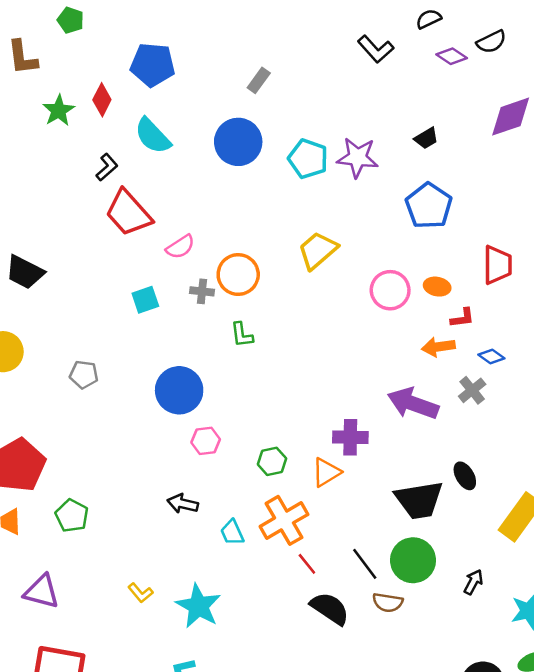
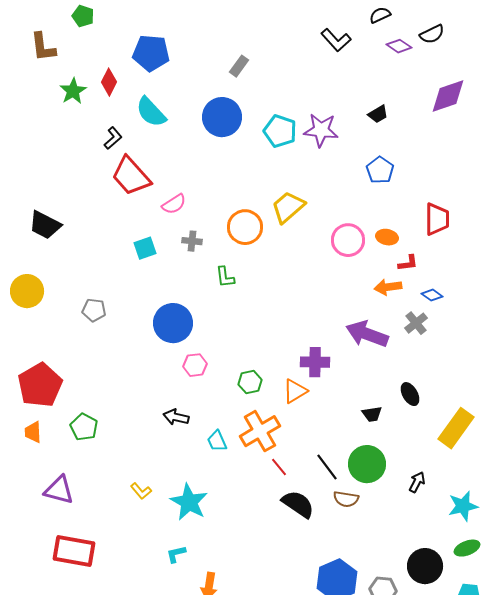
blue pentagon: (429, 206) -> (380, 170), size x0.7
orange circle: (238, 275) -> (245, 227), moved
black trapezoid: (419, 500) -> (372, 414), size x0.5

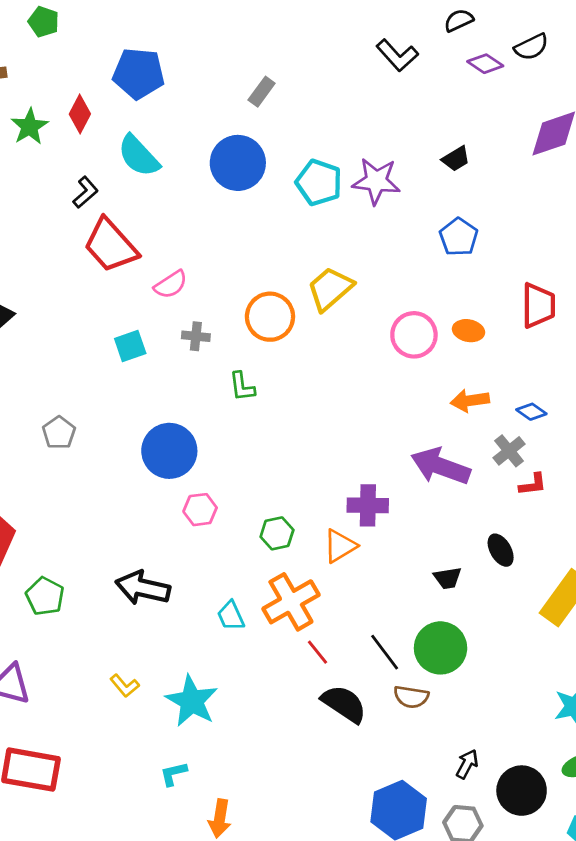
red L-shape: (408, 263) -> (533, 484), moved
gray pentagon: (94, 310) -> (59, 433), turned 30
black arrow: (176, 417) -> (143, 588), moved, size x1.5
black arrow: (417, 482) -> (467, 764), moved

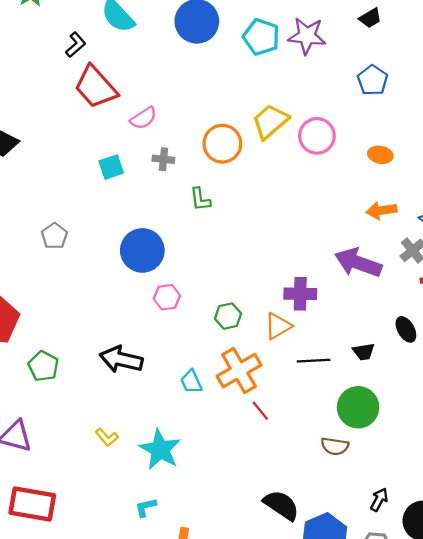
pink circle: (414, 335) -> (317, 136), moved
black line: (385, 652) -> (314, 361), moved, turned -56
black semicircle: (344, 704) -> (281, 505), moved

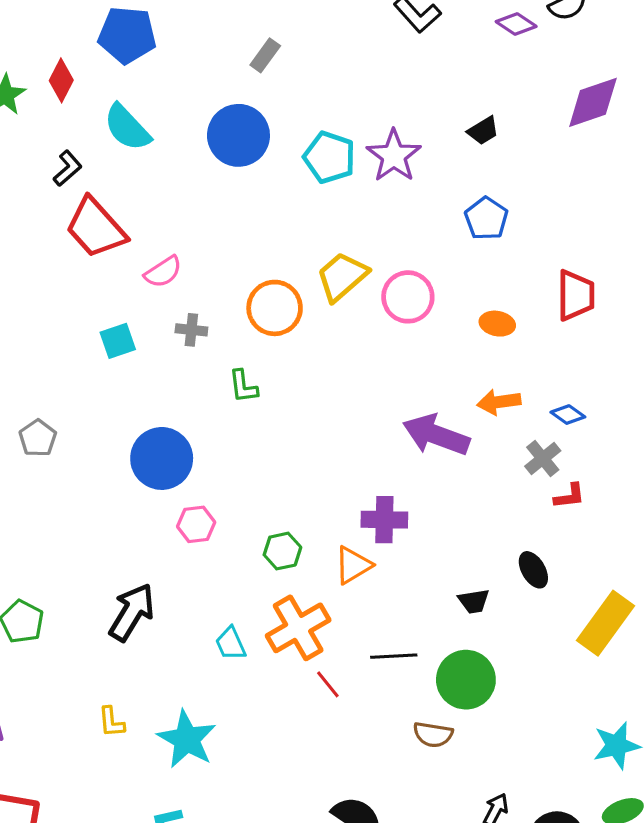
purple star: (307, 36) -> (394, 156), turned 30
purple arrow: (358, 263) -> (436, 435), moved
black arrow: (121, 359) -> (132, 612), turned 108
black line: (314, 361) -> (394, 656), moved
yellow L-shape: (107, 437) -> (111, 722), turned 35

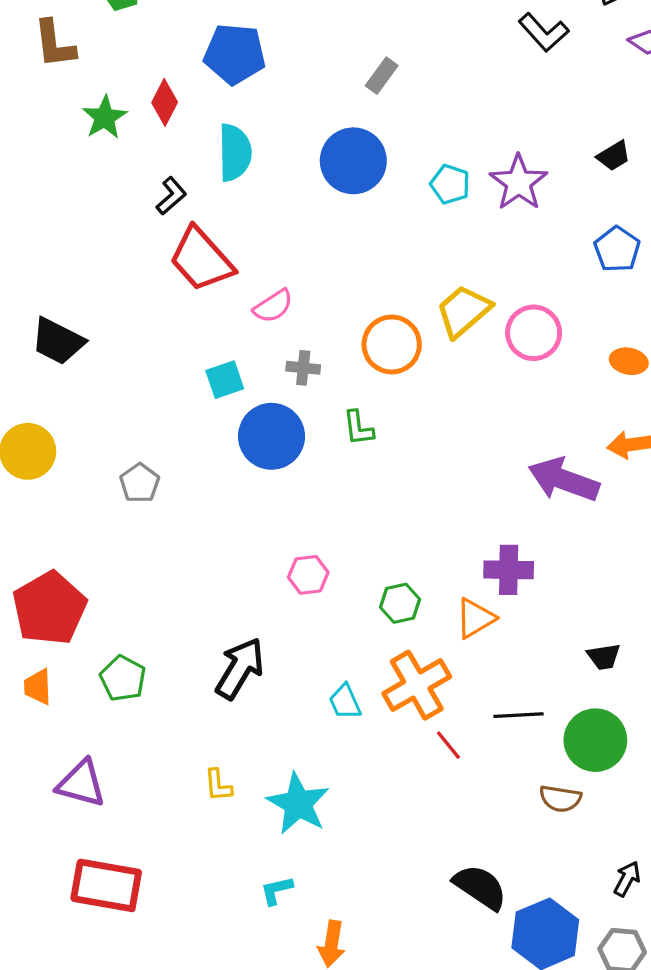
cyan semicircle: (127, 128) -> (235, 152), turned -138
cyan pentagon: (329, 157) -> (450, 184), size x0.7
blue circle: (162, 458) -> (271, 436), moved

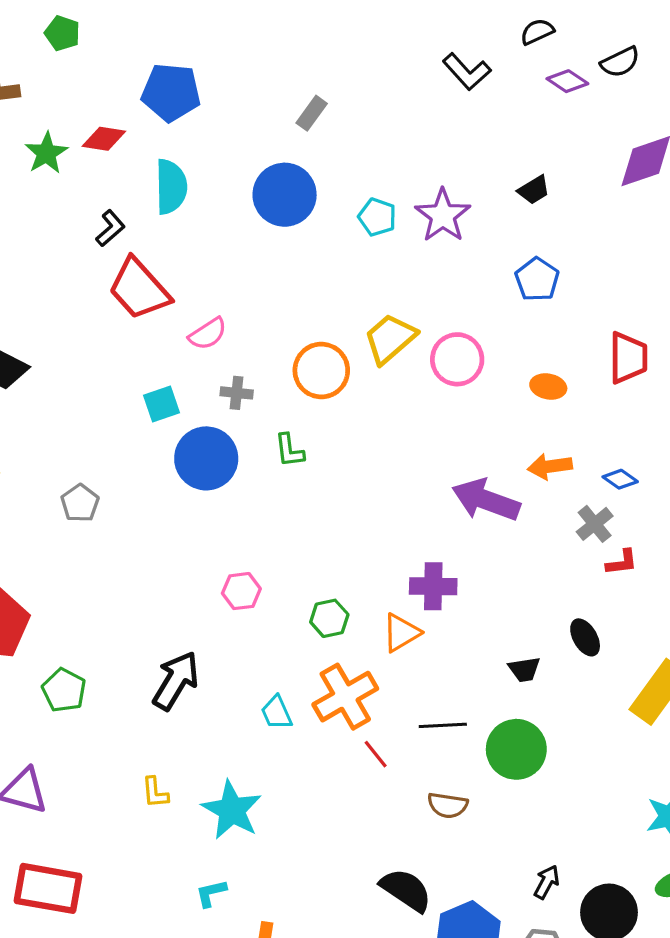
red diamond: (165, 102) -> (104, 139), turned 72
brown semicircle: (560, 799) -> (448, 805), moved

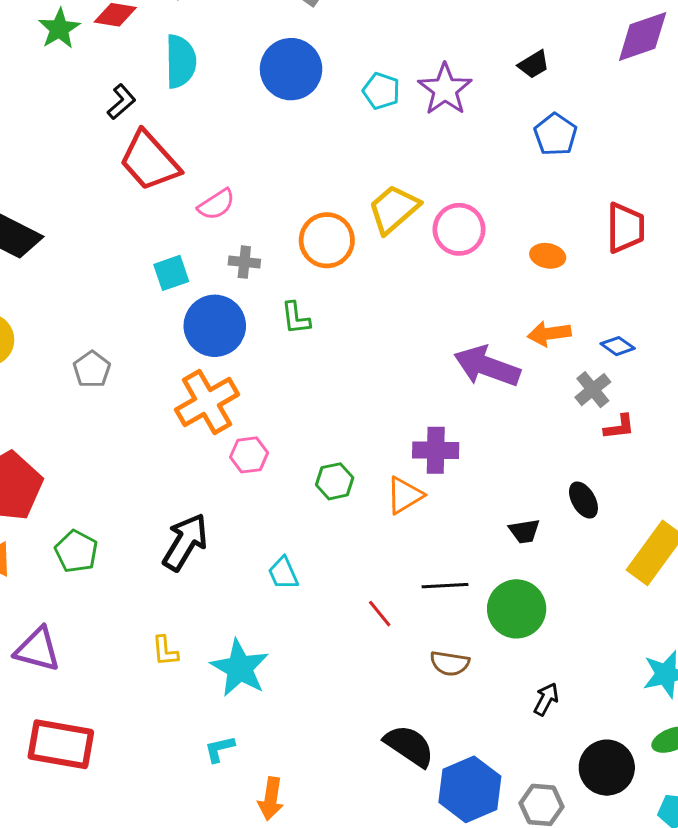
blue pentagon: (537, 279) -> (555, 134), moved
orange cross: (345, 697) -> (207, 402), moved
black arrow: (547, 882) -> (546, 699), moved

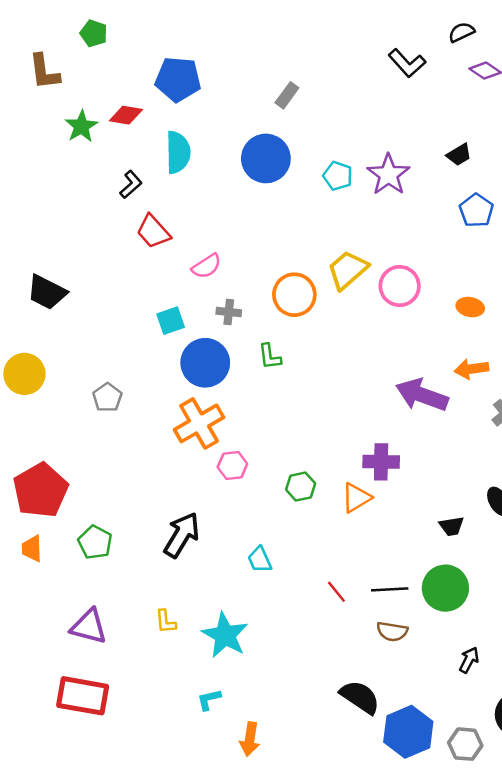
red trapezoid: (149, 161) -> (153, 232), size x0.7
black line: (445, 586) -> (390, 589), moved
purple triangle: (37, 649) -> (89, 626), moved

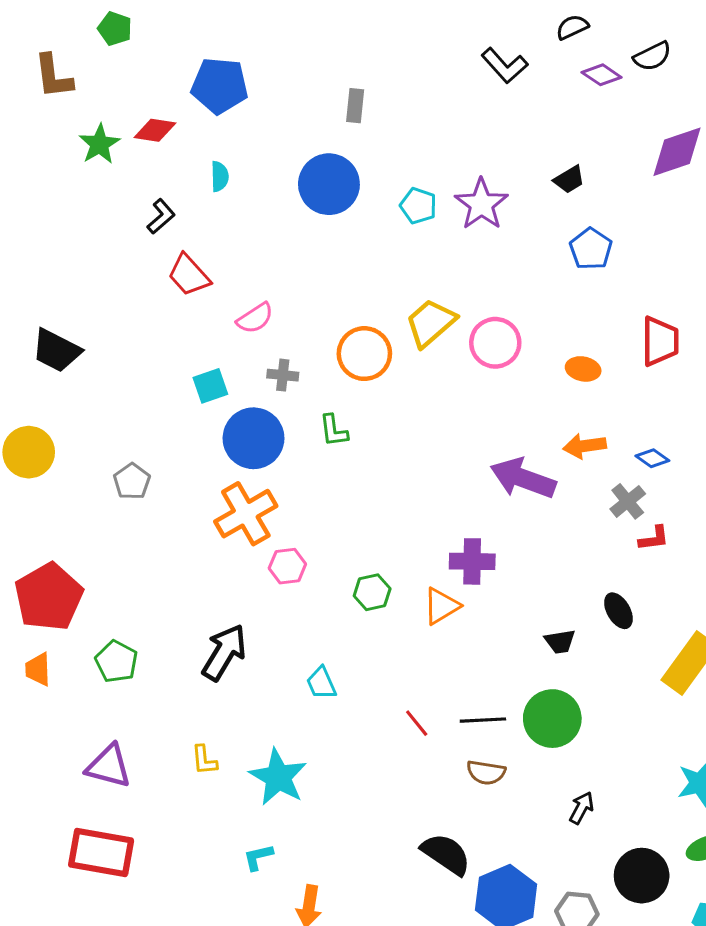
gray rectangle: (287, 95) -> (355, 106), turned -30
cyan semicircle: (178, 152) -> (220, 176), size x0.6

